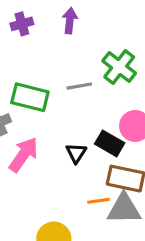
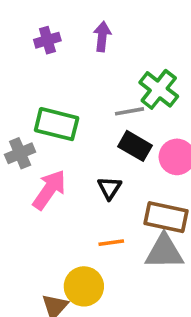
gray line: (79, 86) -> (130, 111), moved
black rectangle: (110, 143) -> (135, 146), moved
orange line: (98, 201) -> (111, 243), moved

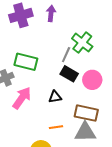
purple cross: (47, 40) -> (21, 15), size x1.6
gray line: (130, 111) -> (66, 55), turned -56
black triangle: (109, 188) -> (55, 97), turned 48

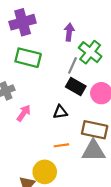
purple arrow: (51, 13) -> (69, 32), moved
green rectangle: (26, 62) -> (28, 58), moved
pink arrow: (22, 98) -> (24, 113), size x0.7

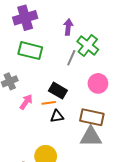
black rectangle: (76, 87) -> (58, 91), moved
black triangle: (60, 112) -> (57, 116), moved
orange line: (61, 145) -> (49, 103), moved

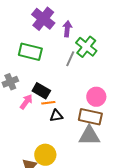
purple cross: (25, 18) -> (43, 19), moved, turned -35
pink circle: (98, 83) -> (96, 97), moved
black rectangle: (58, 91) -> (41, 91), moved

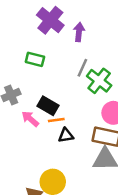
green cross: (86, 47) -> (99, 81), moved
green rectangle: (30, 52) -> (35, 59), size x0.7
pink arrow: (26, 102) -> (30, 119), turned -84

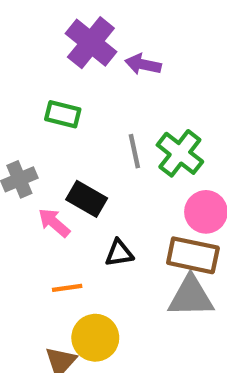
purple arrow: (79, 32) -> (143, 64), turned -84
gray line: (82, 68) -> (134, 151), moved, turned -36
orange line: (56, 120) -> (67, 288), moved

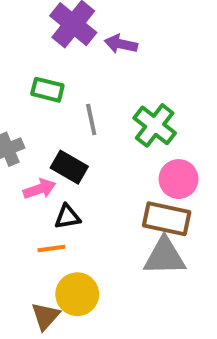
gray line: (134, 151) -> (91, 119), moved
pink arrow: (54, 223) -> (40, 189), turned 120
black triangle: (119, 253) -> (67, 217), moved

